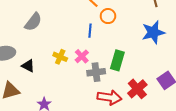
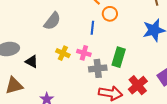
gray semicircle: (33, 22) -> (52, 21), moved
pink cross: (82, 56) -> (84, 53), turned -32

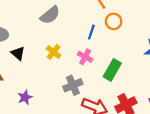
pink cross: (84, 53) -> (85, 57), moved
gray cross: (98, 68) -> (73, 85), moved, turned -30

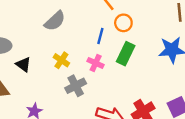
green rectangle: (112, 70) -> (126, 54), moved
gray cross: (73, 85) -> (76, 86), moved

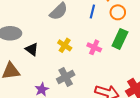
blue line: (100, 36) -> (92, 12), moved
gray cross: (76, 86) -> (66, 77), moved

